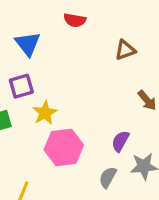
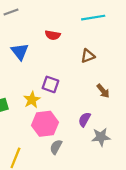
purple square: (21, 86) -> (50, 84), moved, turned 35
gray semicircle: (108, 177) -> (56, 147), moved

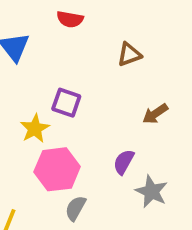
brown arrow: (103, 91) -> (155, 114), turned 96
gray star: (101, 137) -> (151, 192), turned 30

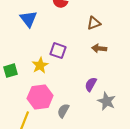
brown arrow: (155, 114) -> (99, 48), moved, turned 40
pink hexagon: (57, 169) -> (40, 97), moved

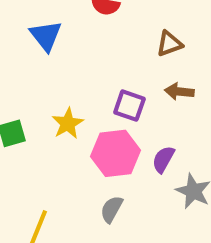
purple square: (58, 51) -> (129, 106), moved
pink hexagon: (40, 97) -> (116, 153), moved

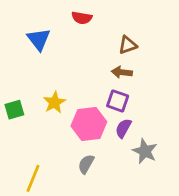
brown arrow: (179, 92) -> (122, 72), moved
purple square: (129, 106) -> (118, 101), moved

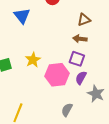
gray semicircle: (86, 164) -> (67, 110), moved

